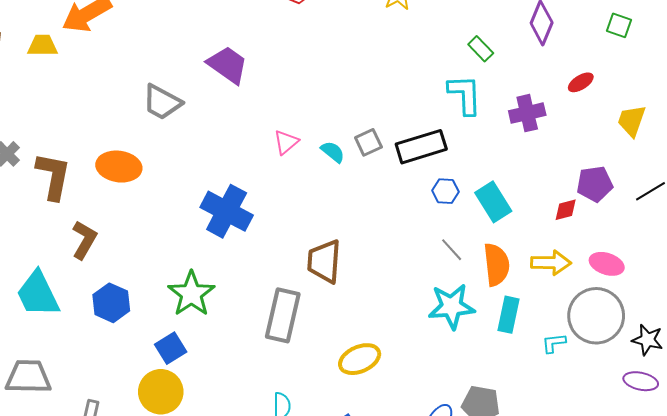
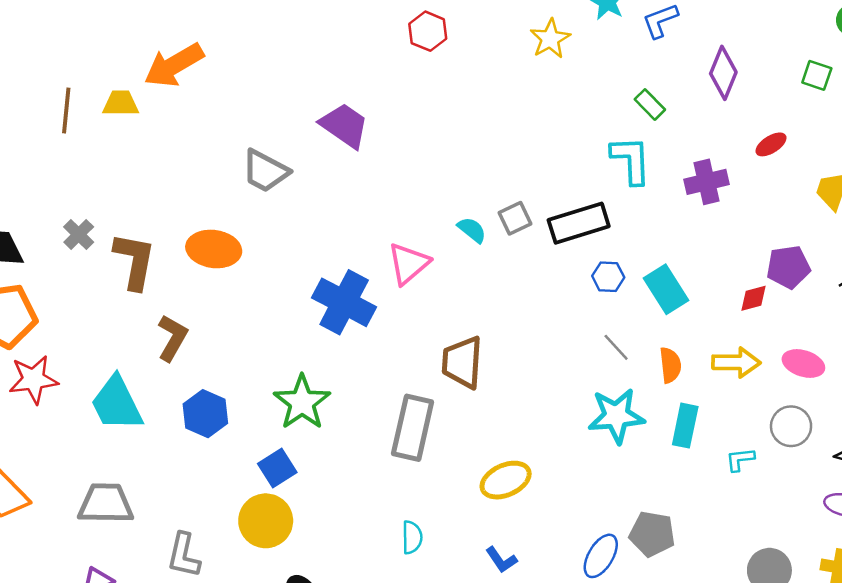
pink triangle: (286, 142) -> (408, 264), moved, size x1.4
orange semicircle: (496, 265) -> (670, 365), size x0.7
gray circle: (596, 316) -> (791, 426), size x0.6

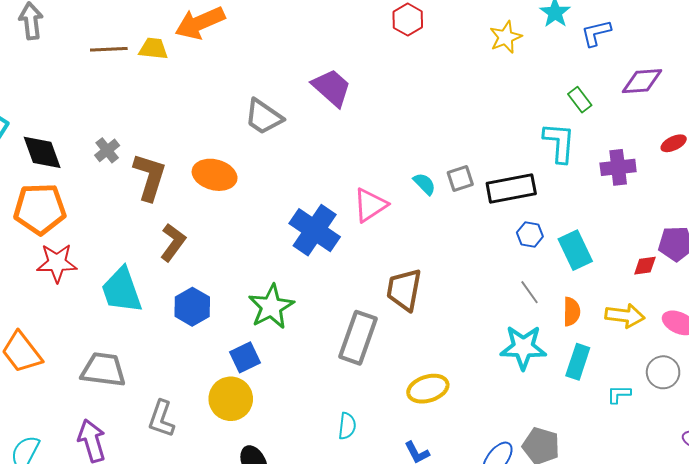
purple diamond: (723, 73) -> (642, 81), turned 57
brown line: (66, 110) -> (109, 49), turned 75

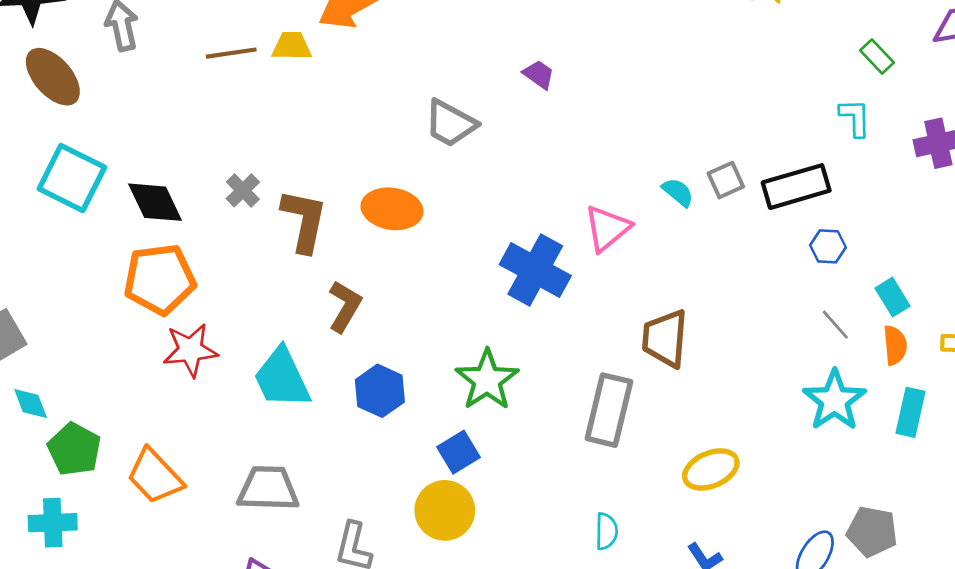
purple trapezoid: (332, 88) -> (539, 74), size x0.6
cyan L-shape: (559, 143) -> (855, 118), size x0.7
cyan rectangle: (575, 250) -> (892, 297), moved, size x0.7
cyan star: (523, 347) -> (834, 400), turned -30

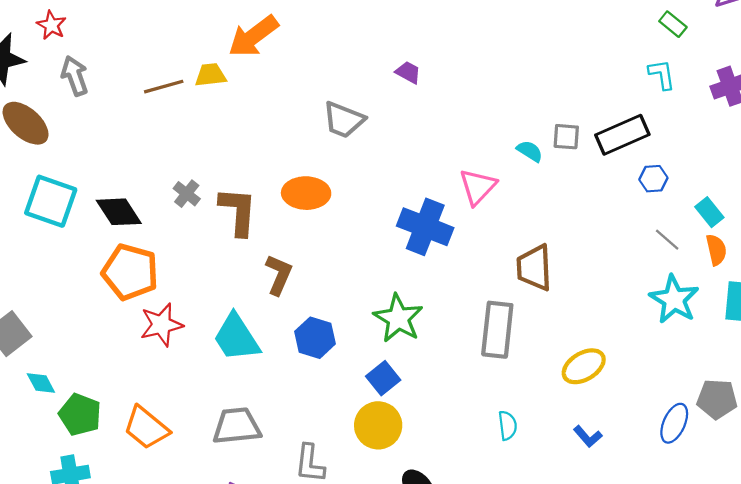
gray square: (726, 180) -> (566, 137), turned 36
orange pentagon: (160, 279) -> (130, 272), turned 30

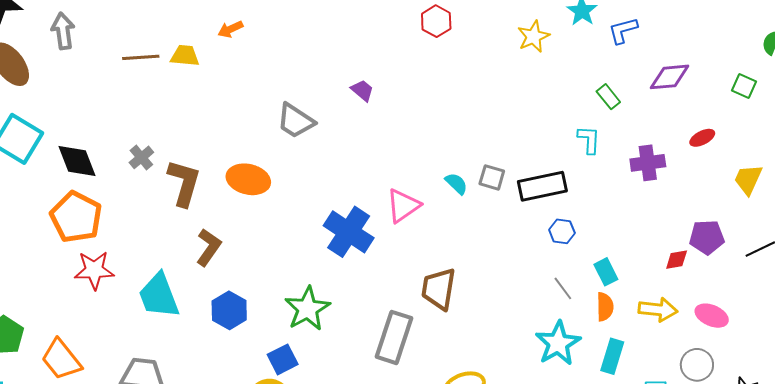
orange arrow: (253, 36) -> (230, 29), size x0.5

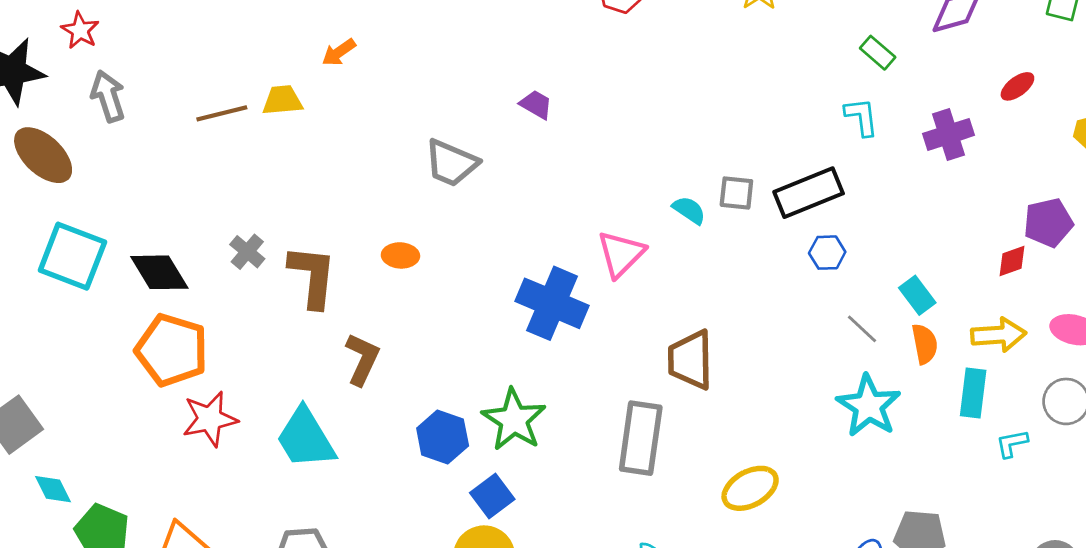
orange ellipse: (248, 179) -> (400, 255), size x0.6
blue hexagon: (562, 231) -> (827, 253), moved
blue hexagon: (229, 310) -> (443, 437), moved
cyan rectangle: (612, 356) -> (973, 393), moved

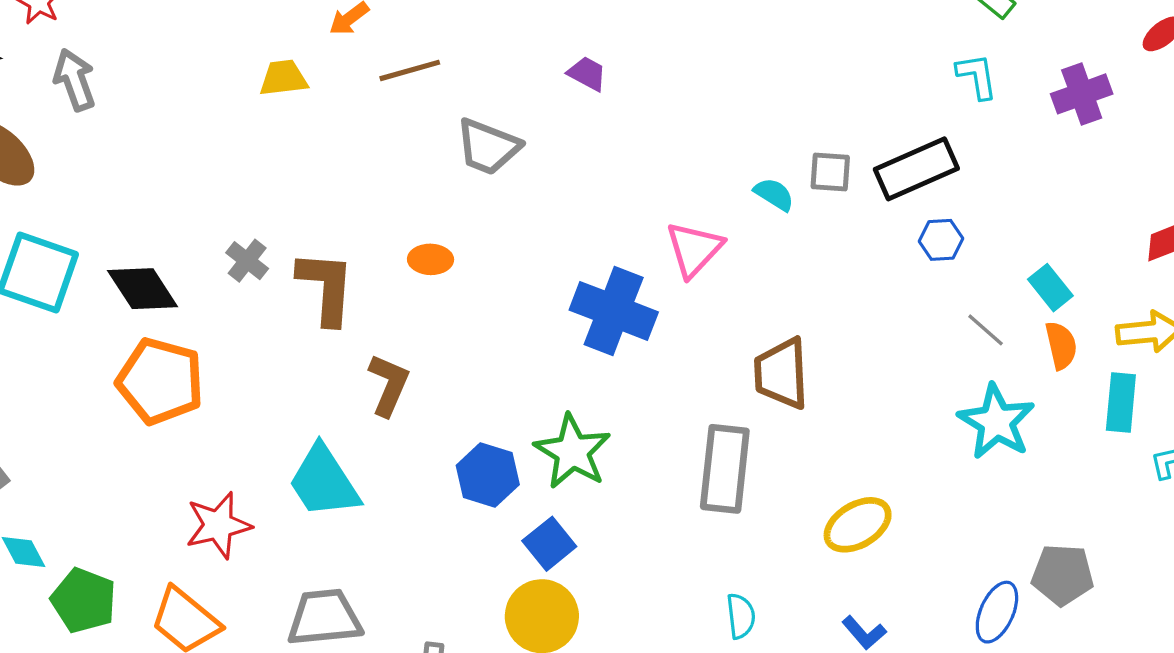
brown line: (222, 113) -> (410, 70), moved
red star: (210, 419) -> (218, 525), moved

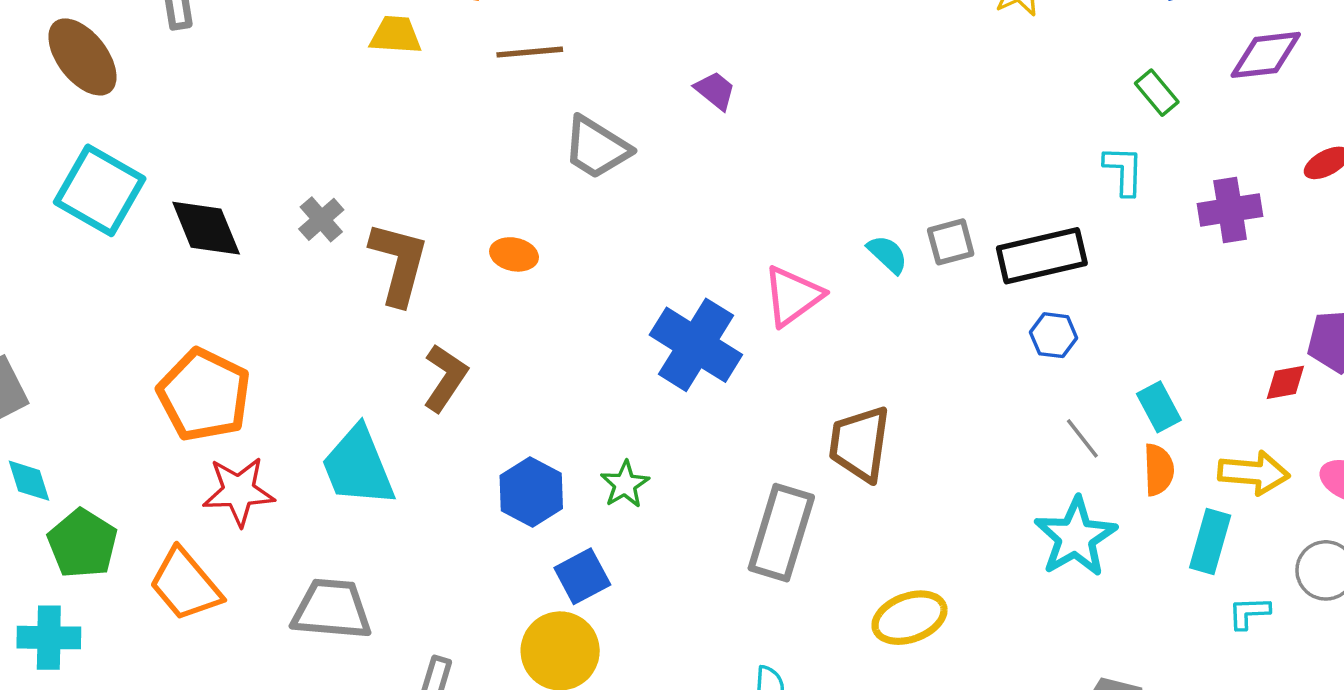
gray square: (830, 172) -> (951, 242), turned -30
orange pentagon: (160, 381) -> (204, 395), moved
green star: (573, 452) -> (625, 484), size x0.6

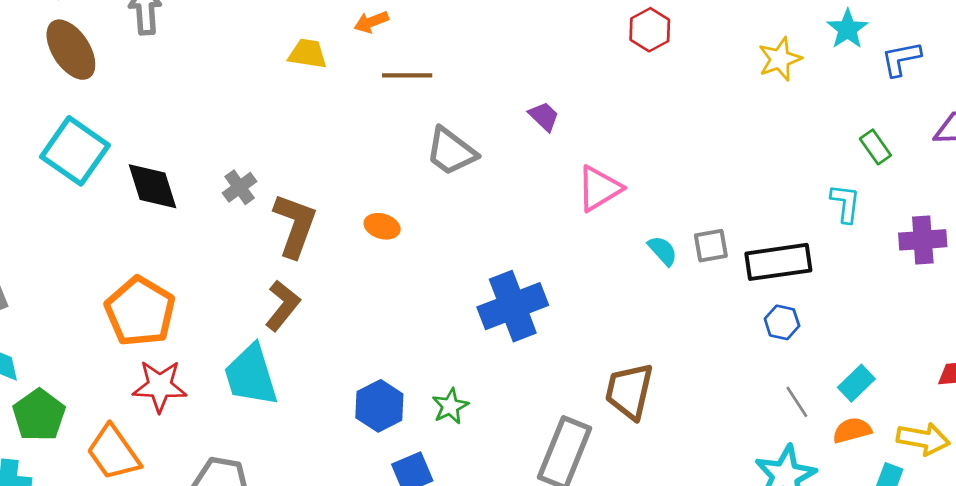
pink triangle: (793, 296) -> (599, 188), moved
blue cross: (696, 345) -> (513, 306), turned 32
brown L-shape: (445, 378) -> (283, 306), moved
cyan rectangle: (1159, 407) -> (856, 383), turned 69
orange semicircle: (1159, 470) -> (852, 430), turned -108

